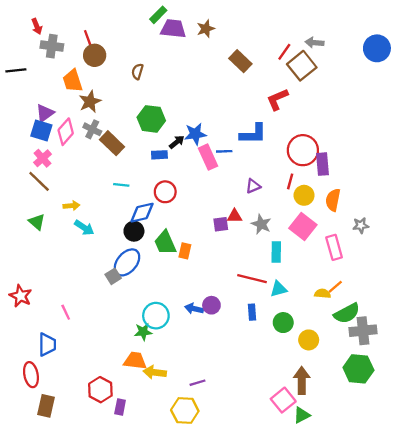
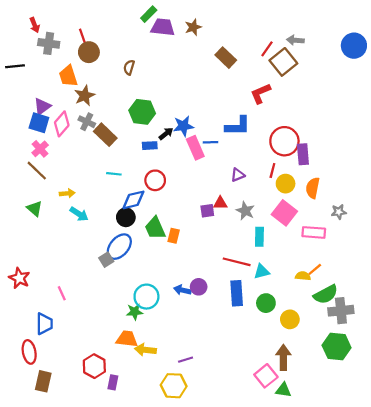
pink rectangle: (334, 247) -> (314, 232), turned -70
blue rectangle: (252, 312) -> (237, 293), size x1.6
green triangle: (302, 415) -> (283, 390), turned 35

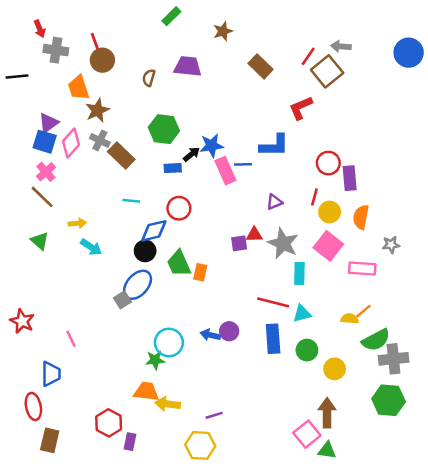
purple trapezoid: (163, 27) -> (188, 66), moved
red circle: (284, 141) -> (328, 163), size x0.7
gray star: (245, 211) -> (283, 243), size x1.4

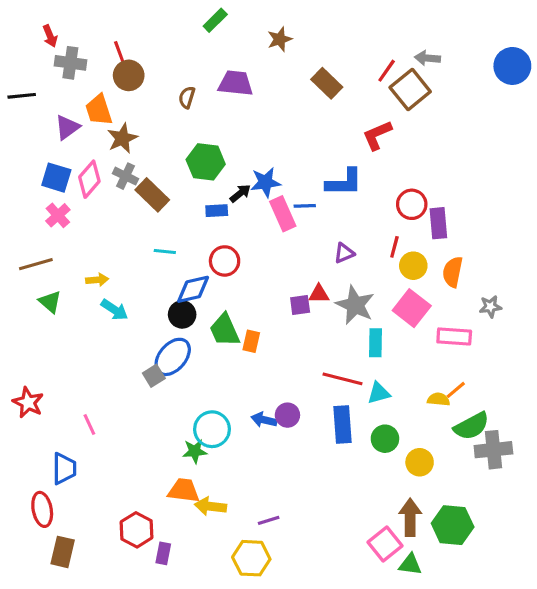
purple triangle: (48, 123) -> (67, 127), moved
brown line: (42, 197) -> (36, 264), moved, turned -60
green hexagon: (389, 400) -> (453, 525), moved

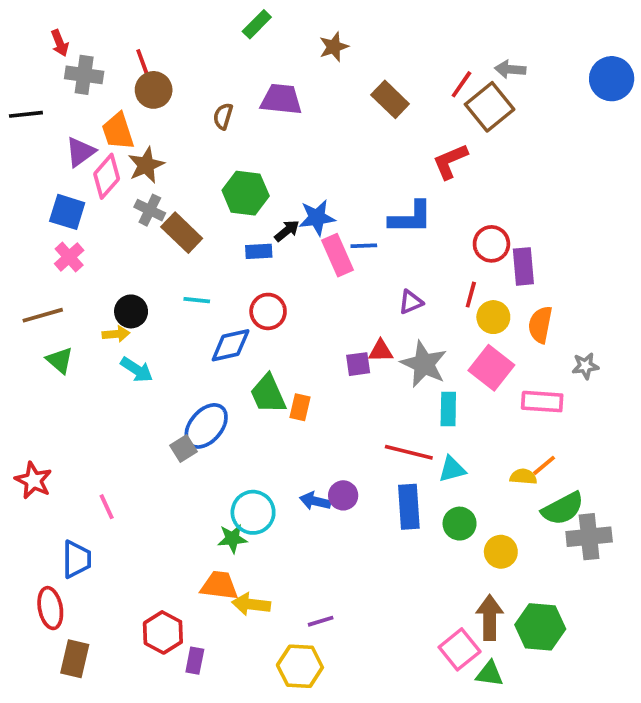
pink diamond: (89, 179) -> (107, 176), moved
black circle: (182, 314) -> (131, 311), moved

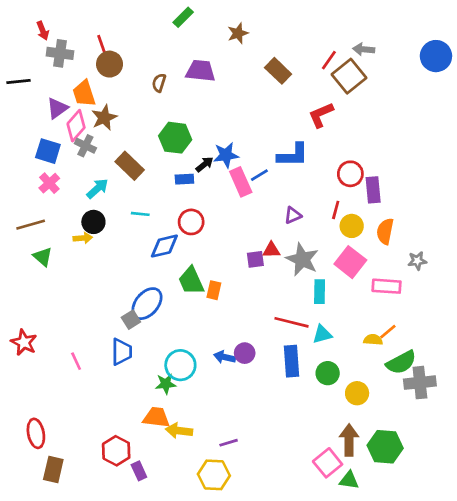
gray cross: (150, 210) -> (85, 146), moved
blue line: (364, 246) -> (259, 175), turned -30
cyan arrow: (137, 370) -> (97, 189), moved, turned -75
blue trapezoid: (77, 559) -> (122, 352), moved
purple rectangle: (195, 661) -> (139, 471), turned -36

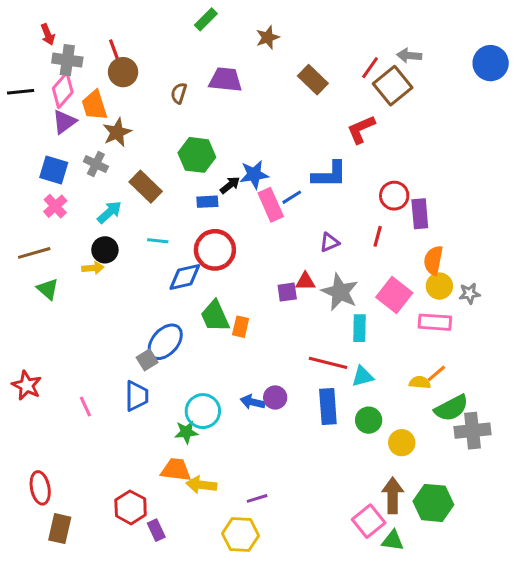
pink diamond: (76, 126) -> (63, 90), moved
red circle: (191, 222) -> (215, 250), size x1.4
yellow circle: (352, 226) -> (439, 286), moved

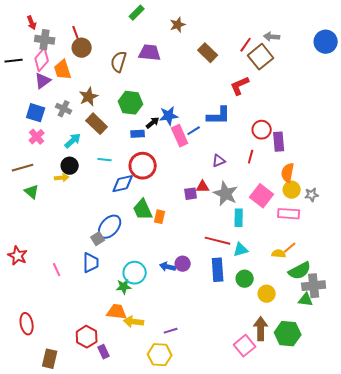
brown semicircle: (179, 93) -> (119, 62), size x1.5
brown star: (117, 132) -> (89, 97), moved
brown rectangle: (60, 529) -> (50, 359), moved
green triangle: (393, 541) -> (306, 300), moved

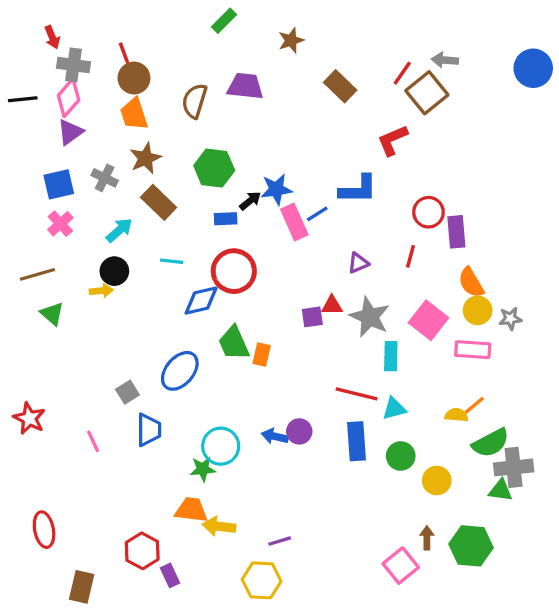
orange trapezoid: (63, 70) -> (134, 114), moved
blue square: (36, 113) -> (59, 184), turned -30
orange semicircle: (288, 173) -> (471, 283), turned -42
gray square: (98, 239) -> (127, 392), moved
brown arrow: (261, 329) -> (427, 538), size x0.6

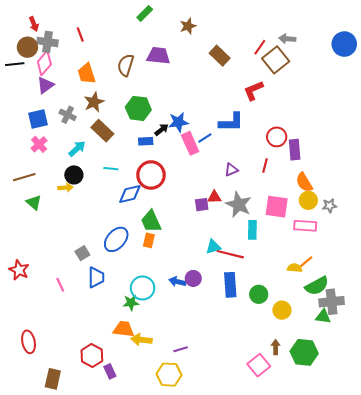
brown circle: (134, 78) -> (27, 47), moved
pink square: (428, 320) -> (277, 207), turned -30
orange rectangle: (262, 355) -> (149, 240), moved
cyan triangle: (394, 409) -> (213, 247), moved

